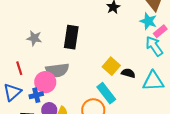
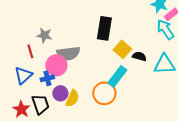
black rectangle: (71, 37) -> (104, 28), moved
gray star: (34, 38) -> (44, 35), moved
cyan rectangle: (106, 93) -> (117, 76), turned 75

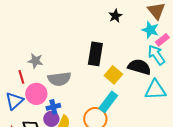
black semicircle: (139, 56) -> (139, 67), moved, size x1.6
pink circle: (56, 65) -> (36, 94), moved
blue cross: (47, 78) -> (53, 107), moved

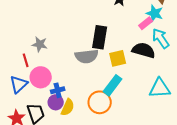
pink rectangle: (162, 40) -> (146, 23), moved
yellow square: (113, 75) -> (118, 58), turned 36
gray semicircle: (59, 79) -> (87, 56), moved
cyan triangle: (155, 90) -> (160, 88), moved

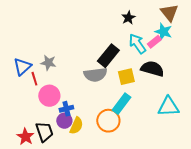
black rectangle: (100, 37) -> (108, 56), turned 30
cyan arrow: (161, 38) -> (137, 44), moved
blue triangle: (19, 84) -> (22, 67), moved

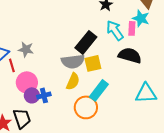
pink rectangle: (154, 42) -> (132, 28), turned -48
yellow square: (126, 77) -> (93, 63), moved
purple circle: (64, 121) -> (32, 95), moved
yellow semicircle: (76, 126) -> (73, 81), moved

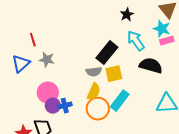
pink rectangle: (132, 28) -> (167, 41), moved, turned 72
gray semicircle: (73, 61) -> (94, 72), size x0.7
red line: (12, 65) -> (33, 40), moved
orange circle: (86, 107) -> (98, 109), moved

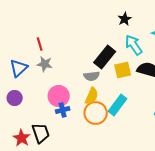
red line: (33, 40) -> (40, 44), moved
yellow square: (114, 74) -> (123, 70), moved
pink circle: (48, 93) -> (59, 96), moved
purple circle: (53, 106) -> (15, 98), moved

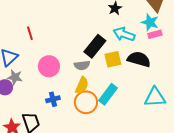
cyan arrow: (134, 45) -> (124, 34), turned -35
gray star: (45, 64) -> (15, 77), moved
pink circle: (59, 96) -> (49, 66), moved

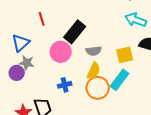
black rectangle: (95, 46) -> (75, 32), moved
yellow square: (113, 59) -> (125, 55), moved

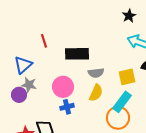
black rectangle: (75, 32) -> (77, 54), turned 50
pink circle: (61, 52) -> (63, 87), moved
orange circle: (98, 88) -> (118, 118), moved

